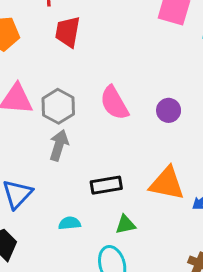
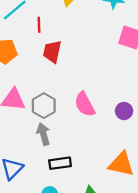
gray arrow: (59, 145) -> (43, 134), turned -35
black rectangle: (106, 185) -> (60, 163), moved

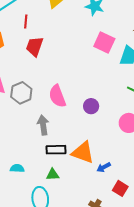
gray arrow: (43, 134) -> (43, 125), moved
black rectangle: (60, 163) -> (56, 150), moved

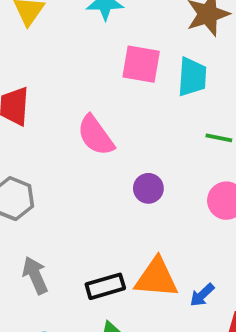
pink semicircle: (57, 96) -> (96, 135), moved
gray arrow: (43, 125) -> (35, 275), moved

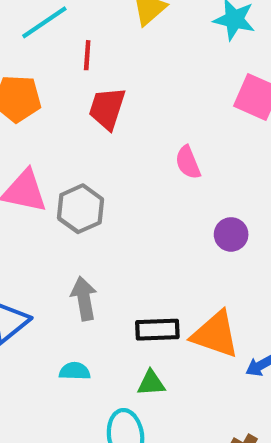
pink semicircle: (96, 135) -> (188, 162), size x0.7

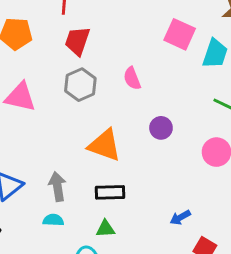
gray hexagon: (81, 209) -> (80, 85), moved
gray arrow: (84, 299) -> (57, 186), moved
orange triangle: (215, 334) -> (104, 145), moved

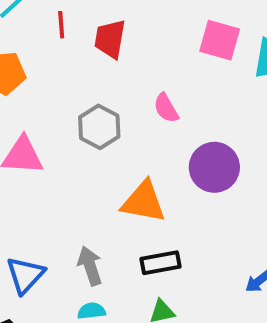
red trapezoid: (77, 41) -> (110, 39), moved
purple circle: (161, 128) -> (214, 167), size x1.6

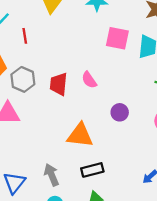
red trapezoid: (110, 39) -> (59, 84), moved
gray hexagon: (99, 127) -> (23, 79), moved
purple circle: (214, 167) -> (120, 112), size x0.6

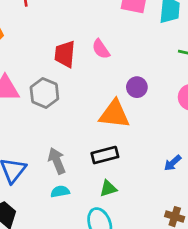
gray hexagon: (23, 79) -> (44, 93), moved
orange triangle: (80, 135) -> (114, 114), moved

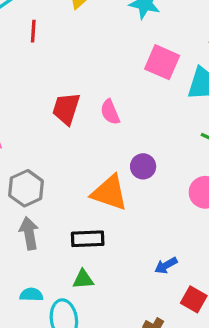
gray hexagon: (44, 93) -> (26, 188), moved
cyan semicircle: (60, 192) -> (31, 295), moved

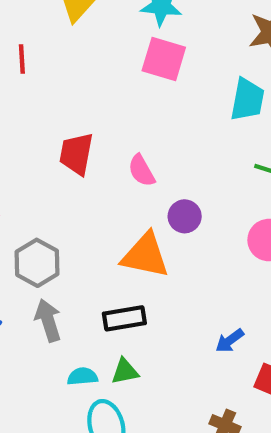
pink square: (162, 62) -> (164, 59), moved
pink semicircle: (110, 112) -> (141, 171), moved
cyan semicircle: (31, 295) -> (82, 376), moved

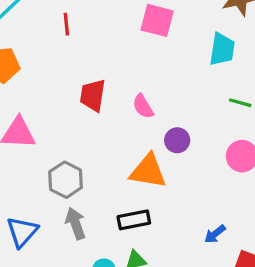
red line: (22, 59) -> (66, 24), moved

